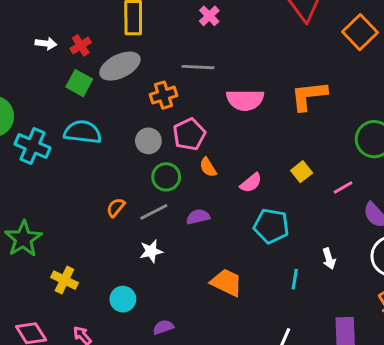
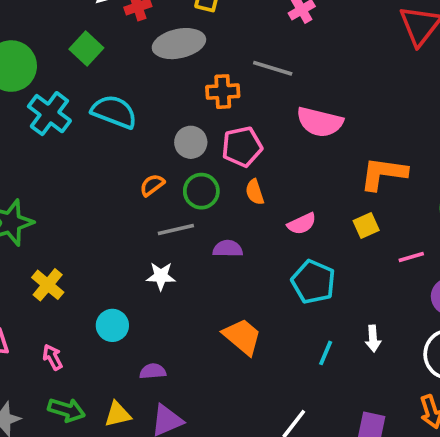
green square: (79, 83) -> (86, 49), moved
orange L-shape: (309, 96) -> (383, 174), moved
orange semicircle: (116, 207) -> (152, 185), moved

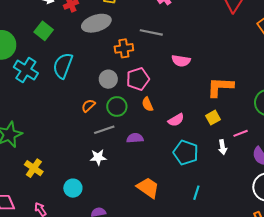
cyan semicircle: (114, 112) -> (63, 66), turned -85
pink semicircle: (320, 122) -> (181, 61), size x0.7
white arrow: (373, 339) -> (223, 147), moved

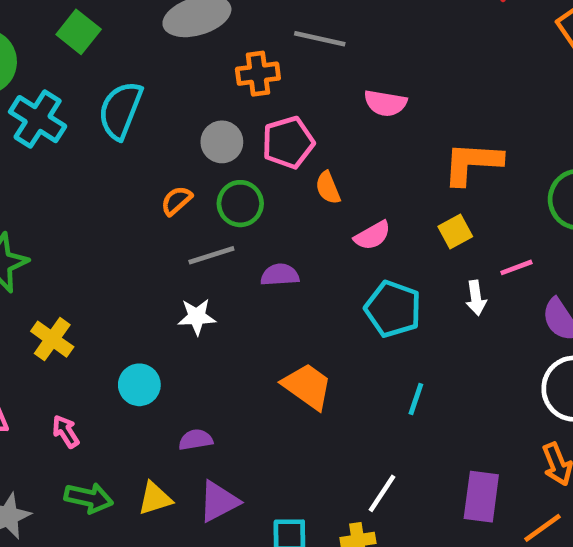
orange semicircle: (147, 104) -> (328, 188), moved

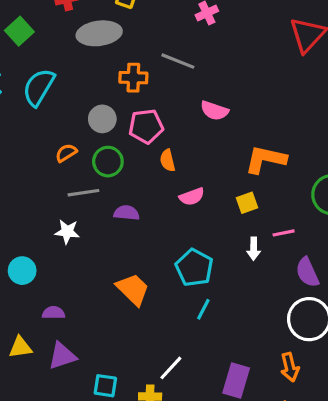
cyan pentagon: (393, 309) -> (194, 268), moved

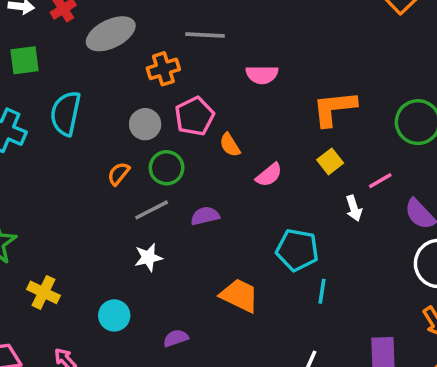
green square: (19, 31) -> (24, 60), turned -36
purple semicircle: (53, 313) -> (176, 338), moved

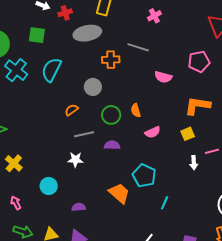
pink pentagon: (194, 116) -> (199, 62), moved
green circle: (167, 168) -> (111, 115), moved
cyan pentagon: (297, 250) -> (144, 176), moved

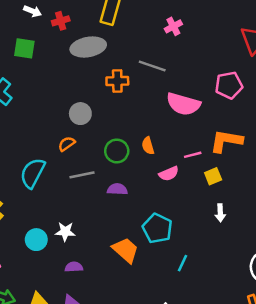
cyan semicircle: (51, 70) -> (33, 173), moved
pink semicircle: (163, 77) -> (183, 104), size x1.5
gray circle: (93, 87) -> (80, 114), moved
pink line: (212, 151) -> (193, 155), moved
white star: (75, 160) -> (65, 232), moved

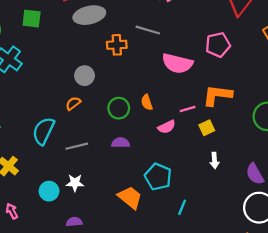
gray line: (82, 175) -> (77, 146), moved
purple semicircle: (74, 267) -> (74, 222), moved

